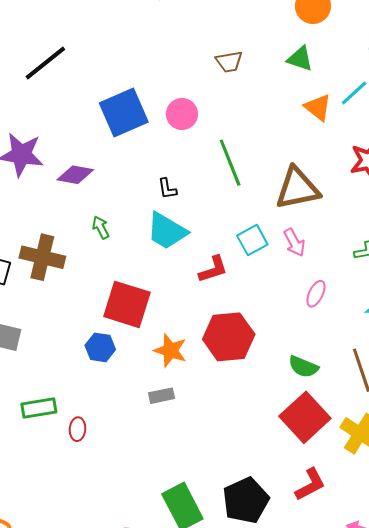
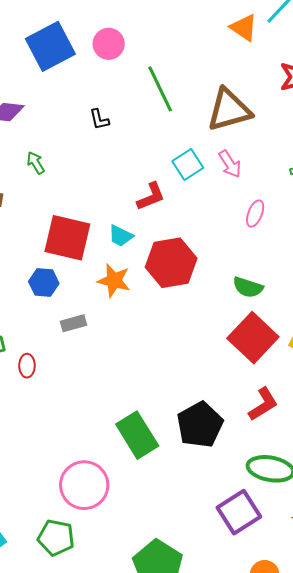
cyan trapezoid: (167, 231) -> (121, 236), moved, size x0.6
gray rectangle: (162, 396) -> (73, 323), moved

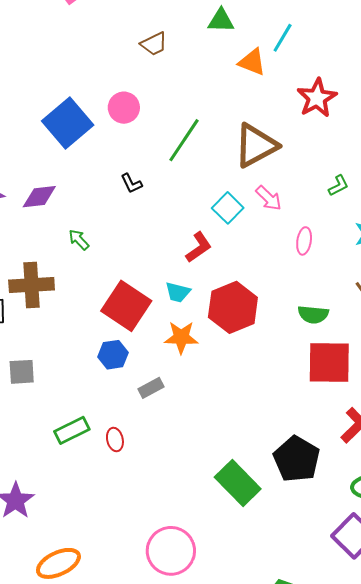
green line: (160, 89) -> (184, 140), turned 72
red square: (67, 238) -> (126, 306), turned 33
red square: (253, 338) -> (329, 362), turned -30
pink circle: (84, 485) -> (171, 551), moved

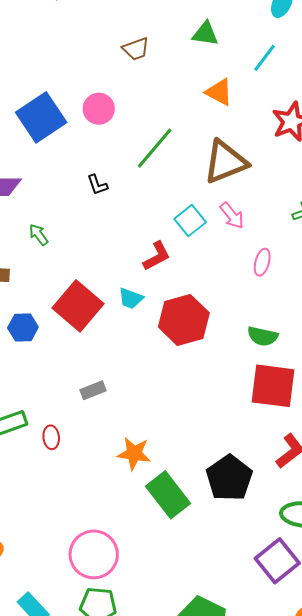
orange triangle: (252, 62) -> (219, 92), moved
orange star: (181, 337) -> (134, 453), moved
blue hexagon: (113, 355) -> (23, 328), moved

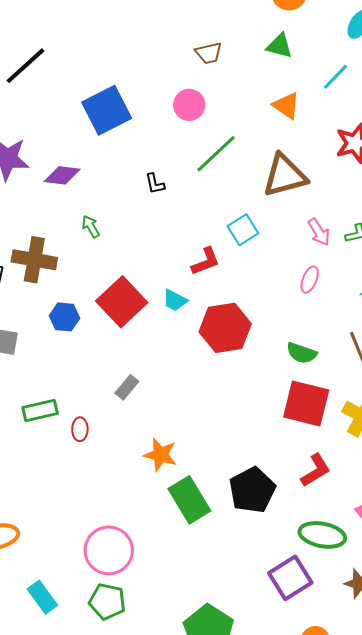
pink circle: (99, 109) -> (189, 105), moved
pink arrow: (232, 216) -> (319, 232), moved
gray rectangle: (93, 390) -> (127, 387), turned -35

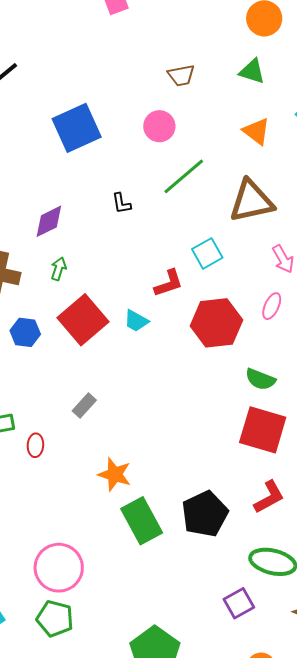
purple diamond: (62, 175) -> (49, 221), moved, turned -36
green arrow: (91, 226) -> (59, 269), moved, turned 45
red hexagon: (225, 328) -> (216, 323), moved
purple square: (290, 578) -> (239, 603), size x0.7

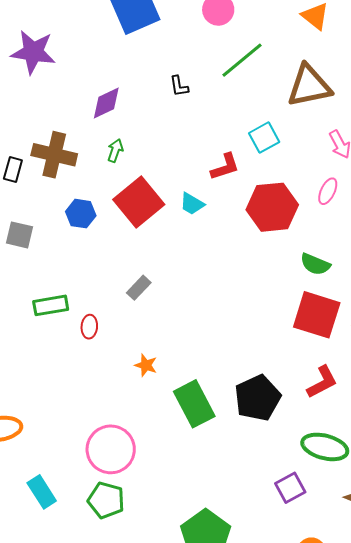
orange star: (115, 474) -> (146, 365), moved, size x0.7

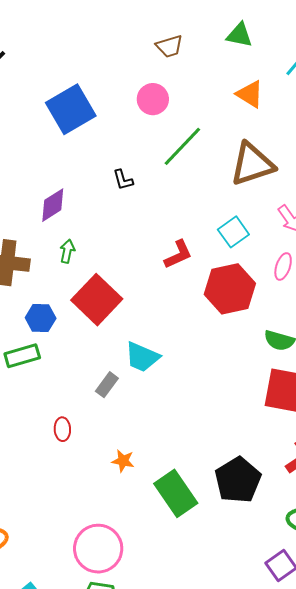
cyan square: (264, 138) -> (233, 232), moved
cyan trapezoid: (192, 204) -> (142, 357), moved, size x1.4
green rectangle: (51, 305) -> (22, 356), moved

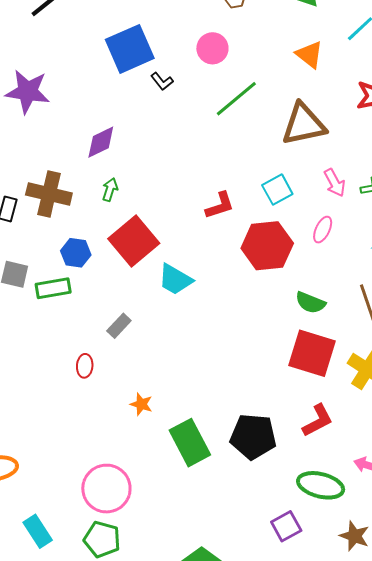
black L-shape: (123, 180) -> (162, 81), moved, turned -30
cyan trapezoid: (142, 357) -> (175, 279), moved
gray rectangle: (107, 385) -> (119, 326), moved
black pentagon: (238, 480) -> (253, 436), turned 30

